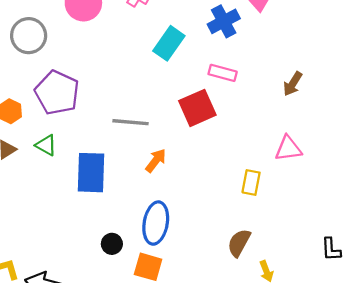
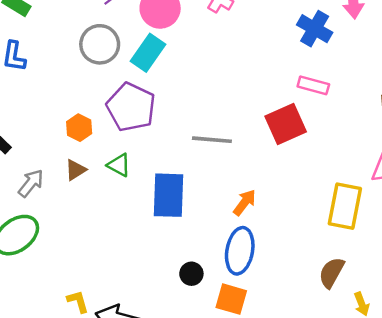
blue cross: (224, 21) -> (315, 29), turned -32
cyan rectangle: (169, 43) -> (148, 53), moved
orange arrow: (156, 161) -> (245, 202), moved
yellow rectangle: (251, 182) -> (345, 206), size x1.6

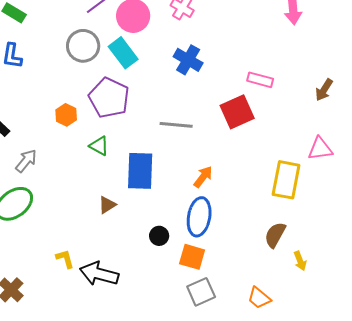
blue cross: (315, 29) -> (188, 60), moved
cyan rectangle: (148, 53) -> (123, 53), turned -72
brown triangle: (76, 170) -> (107, 205), moved

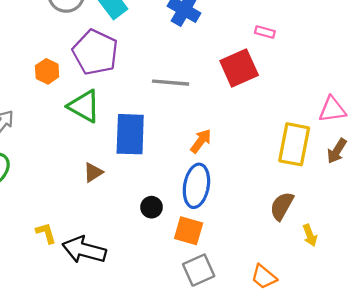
pink rectangle: (260, 80) -> (265, 32), size x0.7
brown arrow: (324, 90) -> (337, 151), moved
green triangle: (99, 146) -> (84, 106), size x1.5

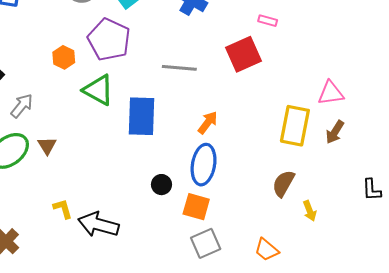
brown triangle: (93, 172) -> (47, 146), moved, turned -30

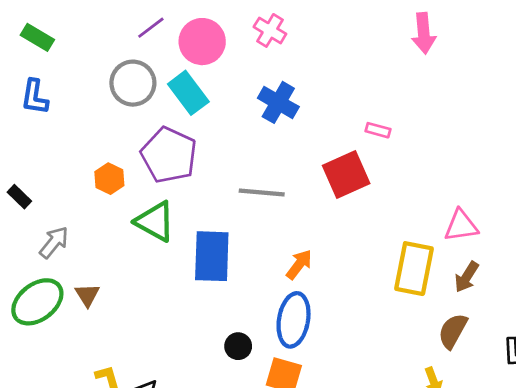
brown semicircle: (283, 184) -> (453, 331), moved

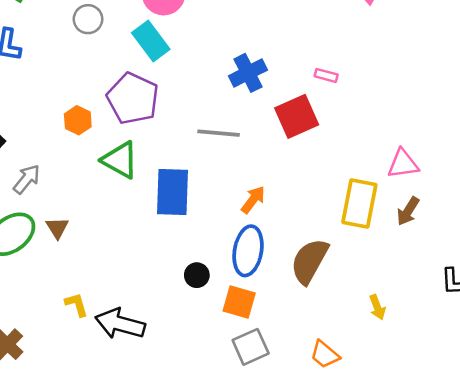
gray circle: (133, 83) -> (88, 19), moved, size x0.7
blue cross: (278, 102) -> (248, 73), moved, turned 33
brown semicircle: (453, 331) -> (309, 261), moved, size x1.4

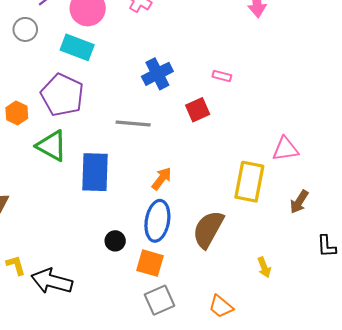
cyan rectangle: (151, 41) -> (77, 47), turned -32
red square: (297, 116) -> (198, 110), size x0.7
brown arrow: (408, 211) -> (299, 202), moved

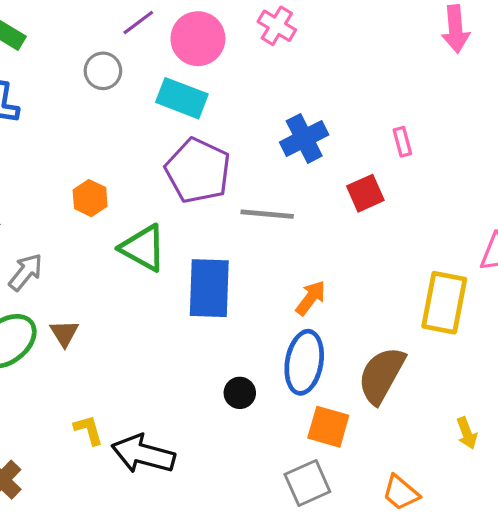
pink rectangle: (222, 76) -> (402, 142), turned 60
purple pentagon: (62, 95) -> (198, 171), moved
orange square: (150, 263) -> (328, 427), moved

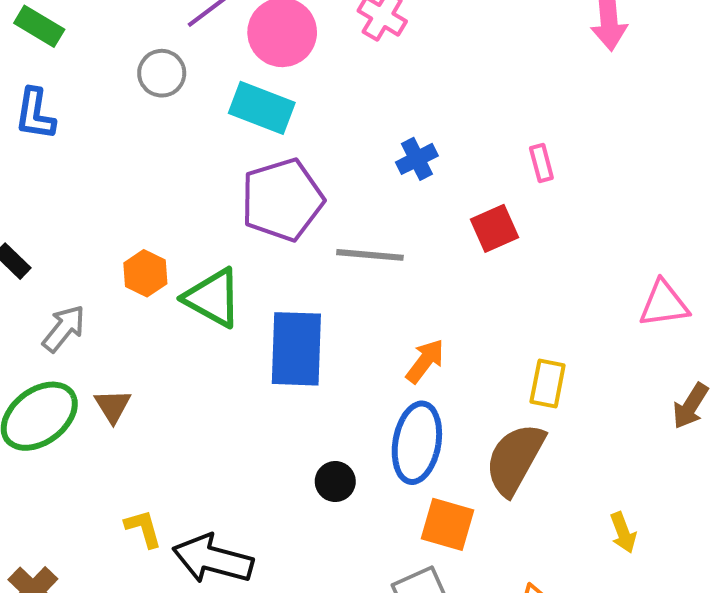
blue cross: (304, 138) -> (417, 159), size x0.7
purple pentagon: (198, 171) -> (282, 200), turned 30
orange hexagon: (90, 198) -> (145, 273), moved
yellow rectangle: (444, 303) -> (548, 384), moved, size x0.6

